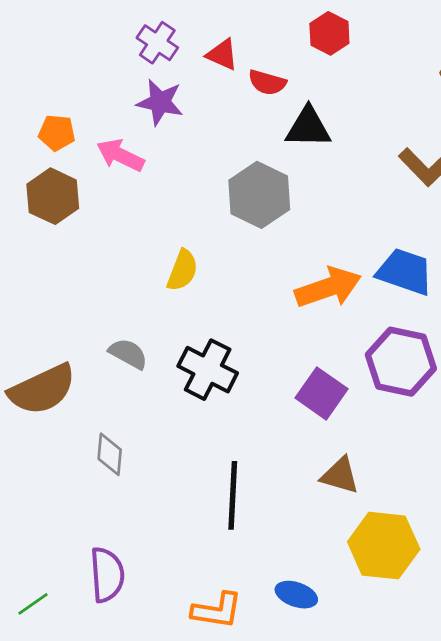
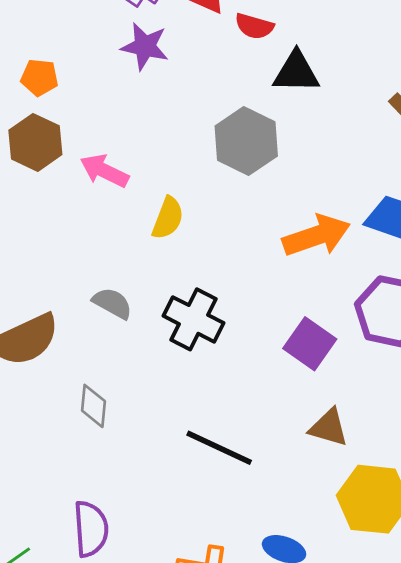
pink arrow: (120, 155) -> (104, 171), moved
black line: (233, 495) -> (219, 448), turned -68

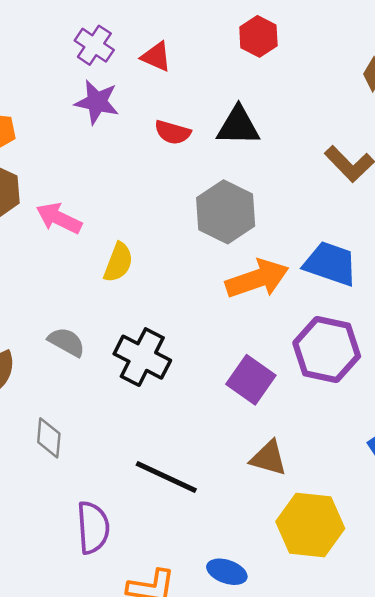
red semicircle: (254, 26) -> (173, 132), moved
gray hexagon: (246, 141) -> (226, 212), moved
purple semicircle: (91, 529) -> (93, 528), moved

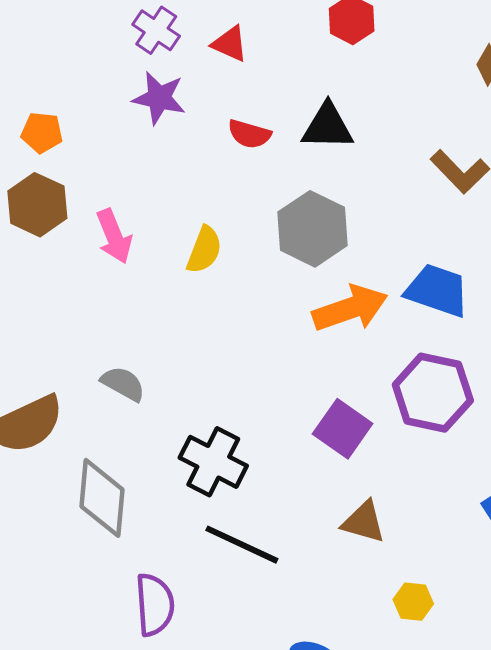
pink arrow: (59, 218) -> (114, 236), turned -138
yellow semicircle: (118, 262) -> (204, 250), moved
black cross: (142, 357) -> (213, 462), moved
gray diamond: (49, 438) -> (102, 498), size x1.6
yellow hexagon: (310, 525) -> (413, 602), size x0.5

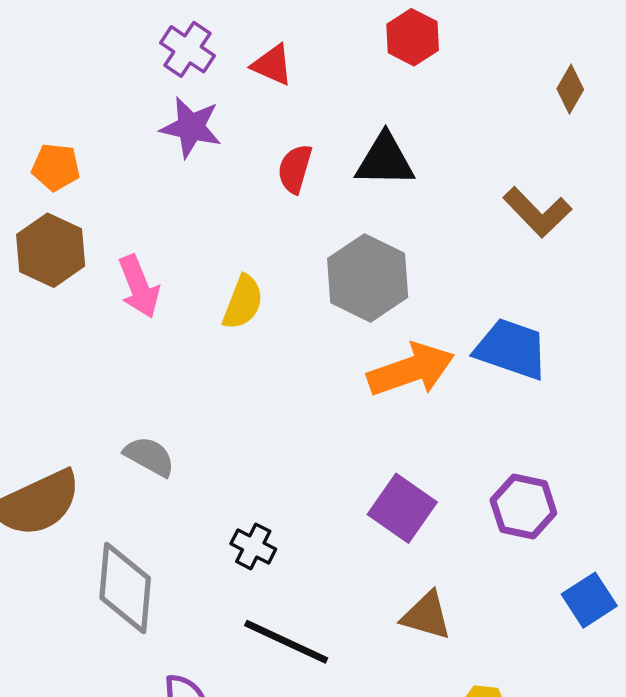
red semicircle: (249, 134) -> (295, 169), turned 90
purple hexagon: (433, 393) -> (523, 507), moved, size x0.7
black cross: (213, 462) -> (253, 546), size x0.6

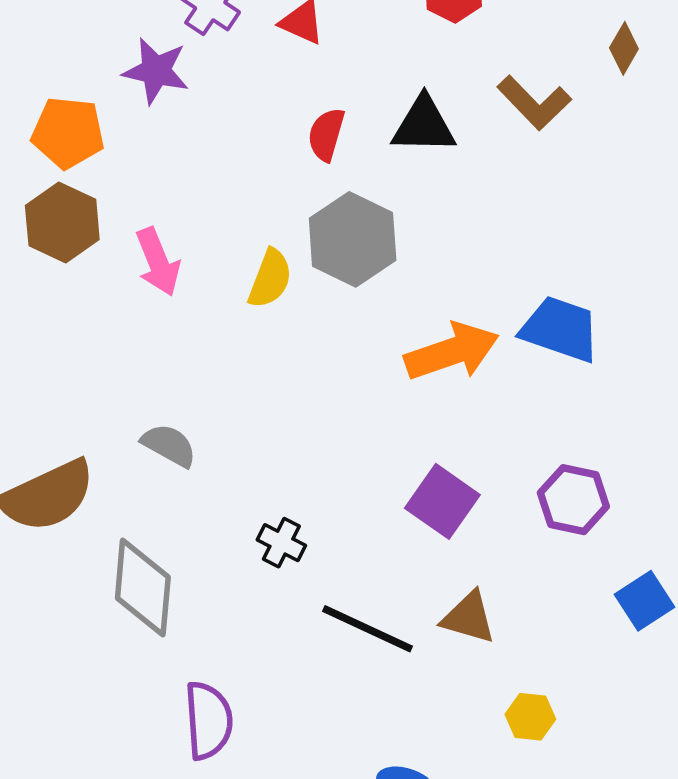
purple star: (191, 127) -> (156, 71), moved
orange pentagon: (56, 167) -> (68, 133), size x1.4
brown L-shape: (537, 212) -> (534, 103), moved
gray hexagon: (368, 278) -> (353, 239), moved
black line: (286, 642) -> (367, 629), moved

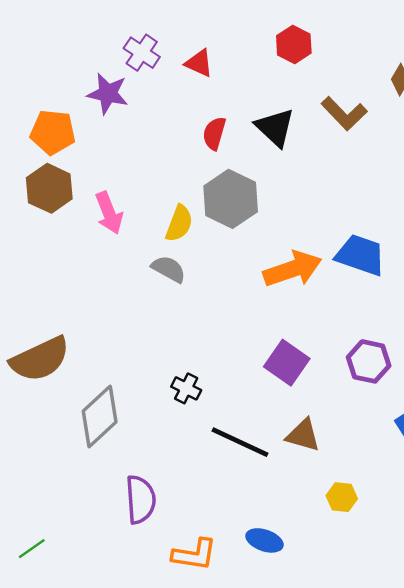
black triangle: (424, 125) -> (275, 128), turned 42
gray semicircle: (169, 445) -> (169, 269), moved
gray diamond: (143, 588) -> (100, 416), turned 42

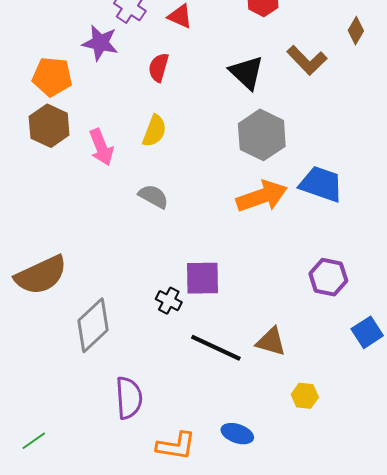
red semicircle: (214, 133) -> (159, 67), moved
gray hexagon: (231, 199) -> (262, 135), moved
yellow semicircle: (179, 223) -> (154, 131), moved
purple square: (287, 363) -> (203, 278), moved, turned -36

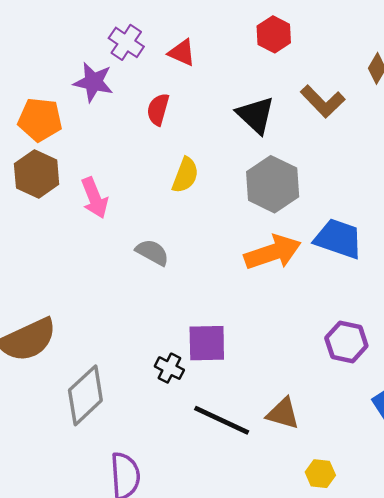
yellow semicircle: (154, 131) -> (185, 175), moved

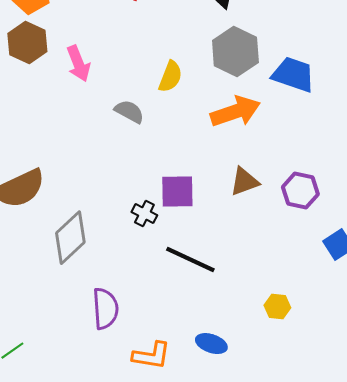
yellow semicircle: (185, 175) -> (170, 77), moved
blue trapezoid: (338, 239) -> (293, 75), moved
brown triangle: (283, 413) -> (244, 182), moved, turned -36

